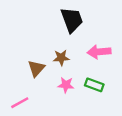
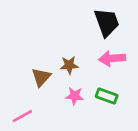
black trapezoid: (72, 20) -> (107, 22), moved

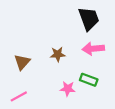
brown triangle: (41, 77) -> (22, 62), moved
pink star: (75, 96) -> (68, 89), moved

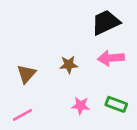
black trapezoid: (89, 19) -> (106, 22), turned -95
green rectangle: (89, 80) -> (116, 104), moved

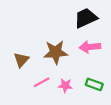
brown star: (69, 65) -> (56, 52), size x1.6
pink line: (22, 115) -> (42, 82), moved

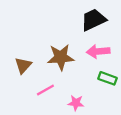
green rectangle: (94, 84) -> (108, 78), moved
pink star: (65, 85) -> (76, 103), moved

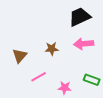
brown star: (61, 57) -> (52, 49), size x0.6
green rectangle: (108, 78) -> (92, 80), moved

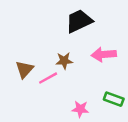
black trapezoid: (80, 17) -> (79, 21), moved
pink line: (39, 77) -> (48, 78), moved

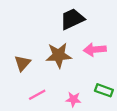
brown star: (64, 61) -> (59, 55), size x1.6
pink line: (48, 78) -> (37, 95), moved

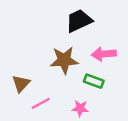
brown triangle: (22, 63) -> (21, 84), moved
green rectangle: (104, 90) -> (94, 81), moved

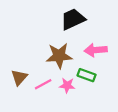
pink line: (41, 103) -> (43, 84), moved
pink star: (80, 108) -> (67, 85), moved

